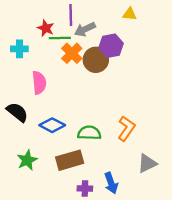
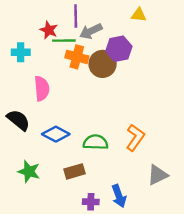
orange cross: (72, 53) -> (77, 57), turned -30
green star: (27, 160) -> (29, 171), turned -30
brown rectangle: (70, 160) -> (74, 171), size x0.7

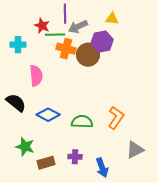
yellow triangle: (139, 15) -> (112, 19), moved
brown rectangle: (74, 171) -> (46, 163), moved
purple cross: (91, 202) -> (75, 157), moved

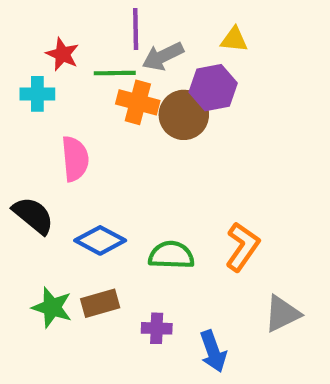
red star: (42, 26) -> (62, 54), moved
brown rectangle: (46, 163) -> (100, 303), moved

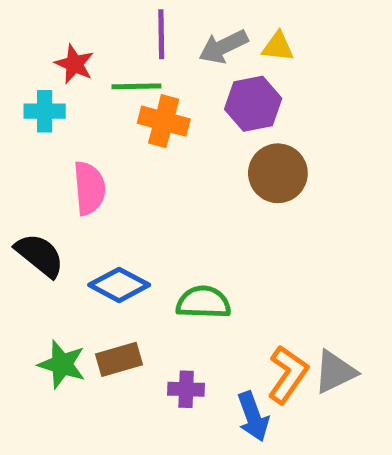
gray arrow: (163, 56) -> (223, 47), moved
brown circle: (184, 115) -> (278, 173), moved
orange L-shape: (242, 247) -> (288, 374), moved

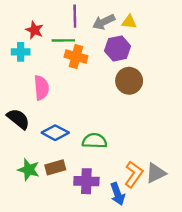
purple cross: (186, 389) -> (86, 181), size x1.5

